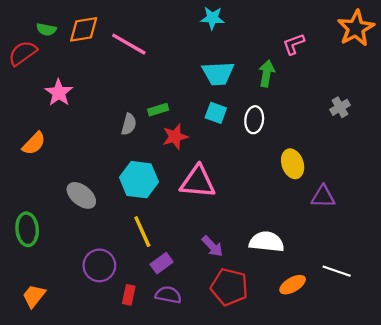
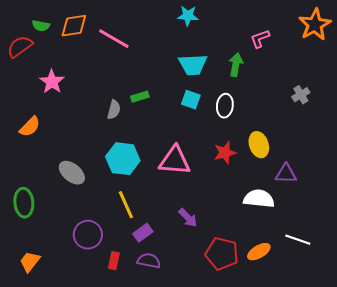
red star: (175, 137) -> (225, 153), moved
white semicircle: (267, 242) -> (259, 199), moved
red pentagon: (229, 287) -> (222, 254), moved

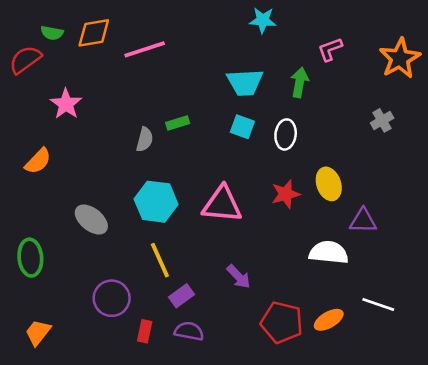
cyan star: (188, 16) -> (263, 20), moved
orange star: (315, 25) -> (400, 58), moved
pink line: (114, 39) -> (145, 49), turned -48

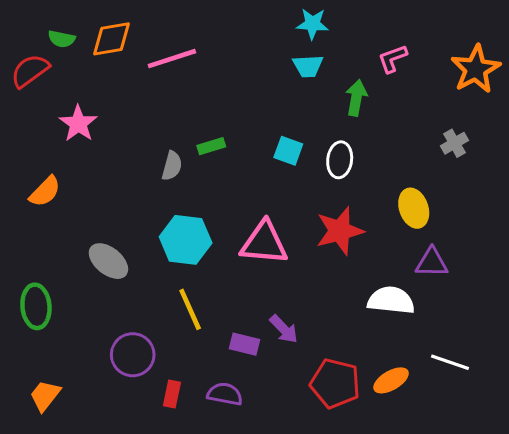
cyan trapezoid: (245, 82) -> (308, 66), moved, size x0.7
yellow ellipse: (329, 184) -> (414, 208), moved
red star: (286, 194) -> (340, 231), size x1.4
purple rectangle: (181, 296) -> (244, 344), moved, turned 50

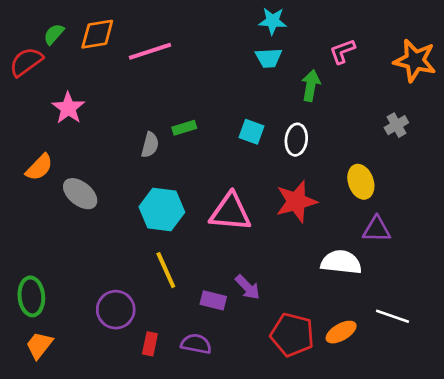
green semicircle: (62, 39) -> (54, 34), turned 120
orange star: (476, 69) -> (415, 61), turned -30
gray ellipse: (108, 261) -> (80, 194), moved
green ellipse: (36, 306) -> (31, 296), moved

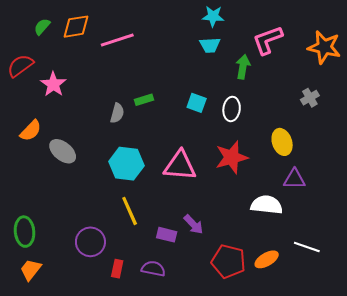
pink L-shape: (342, 51) -> (268, 40), size x1.5
red semicircle: (26, 62) -> (20, 66), moved

